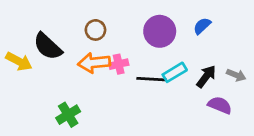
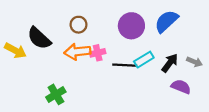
blue semicircle: (202, 26) -> (166, 21), size x1.6

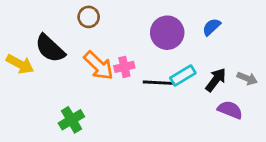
blue semicircle: (166, 21) -> (211, 27), size x0.6
brown circle: (79, 25) -> (89, 17), moved
orange arrow: (77, 52) -> (99, 66), turned -130

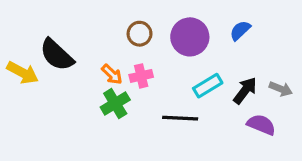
brown circle: (89, 17) -> (140, 34), moved
orange arrow: (99, 66) -> (112, 74), size x0.6
black line: (159, 83) -> (180, 118), moved
green cross: (71, 120) -> (115, 103), moved

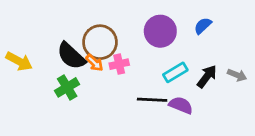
brown circle: (140, 34) -> (100, 42), moved, size x1.6
black semicircle: (57, 55) -> (71, 56), moved
green cross: (115, 103) -> (67, 87), moved
purple semicircle: (261, 125) -> (181, 105), moved

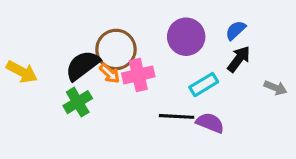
black semicircle: (71, 56) -> (82, 65), turned 100
pink cross: (119, 64) -> (138, 75), size x1.4
black arrow: (207, 76) -> (239, 59), moved

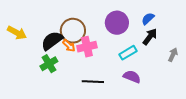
yellow arrow: (22, 72) -> (17, 33), moved
gray arrow: (275, 88) -> (173, 55), turned -88
black line: (177, 116) -> (93, 82), moved

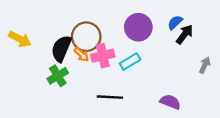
black arrow: (150, 37) -> (185, 34), moved
black semicircle: (52, 41) -> (61, 49), turned -30
cyan rectangle: (128, 53) -> (130, 62), moved
purple semicircle: (132, 77) -> (170, 102), moved

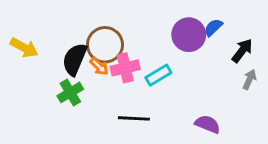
purple circle: (138, 27) -> (189, 35), moved
black arrow: (185, 34) -> (242, 51), moved

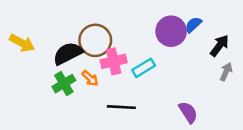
black semicircle: (75, 59) -> (68, 53), turned 40
orange arrow: (99, 66) -> (90, 78), moved
purple semicircle: (208, 124) -> (188, 112), turned 35

